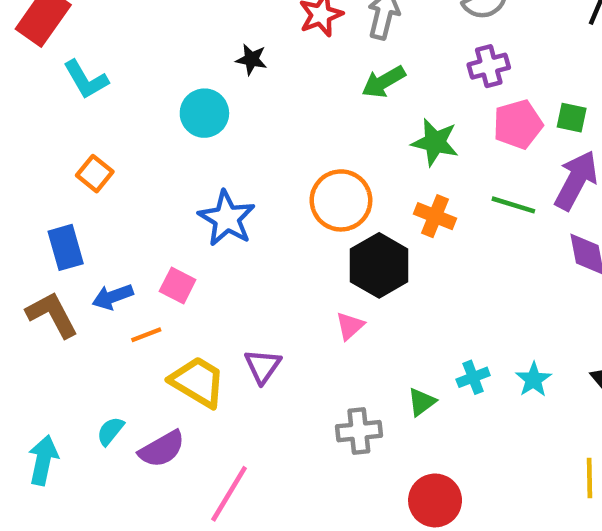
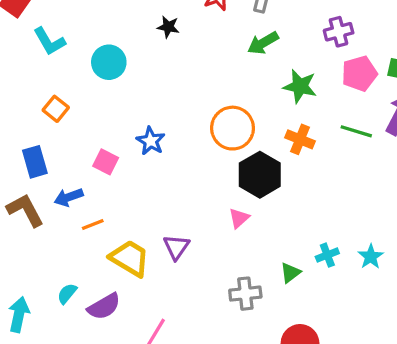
cyan circle: (204, 113) -> (109, 62), moved
blue star: (227, 218) -> (151, 141), size x0.7
pink square: (178, 286) -> (106, 162), moved

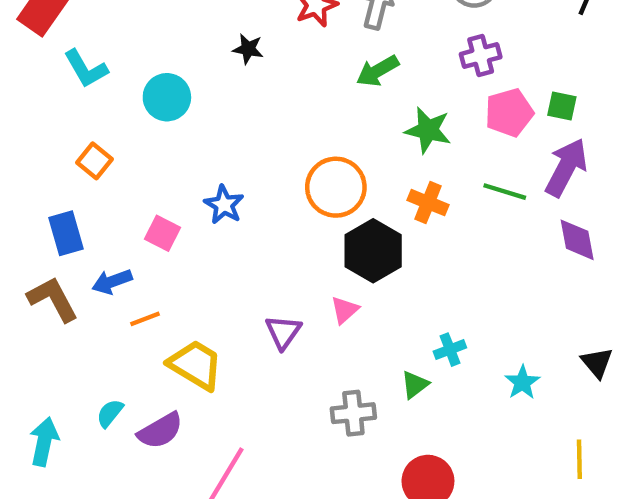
purple triangle: (176, 247) -> (283, 332), moved
cyan cross: (327, 255) -> (450, 350), moved
cyan star: (371, 257) -> (522, 382), moved

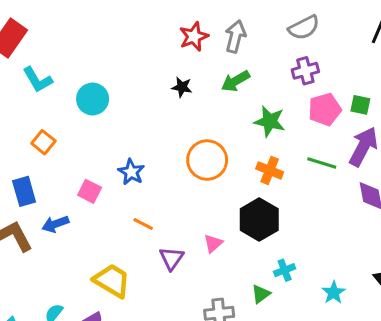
black star: (248, 49) -> (182, 87), moved
black hexagon: (373, 251) -> (259, 220), moved
orange line: (145, 319) -> (143, 224), moved, turned 48

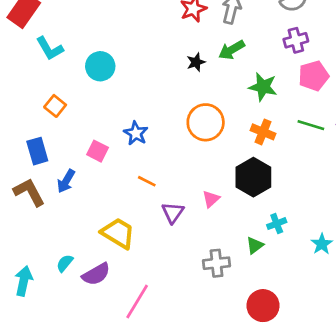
black star: (182, 87) -> (196, 62), moved, turned -30
blue arrow: (55, 224) -> (66, 181), turned -40

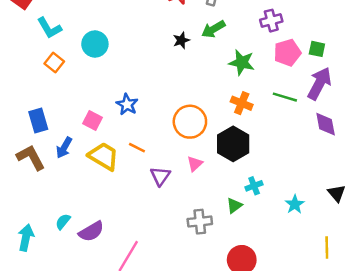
orange square: (55, 106) -> (54, 63), moved
orange circle: (206, 122) -> (190, 122), moved
yellow trapezoid: (118, 233) -> (104, 156), moved

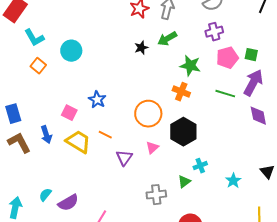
orange cross: (242, 103) -> (181, 92), moved
blue rectangle: (38, 120) -> (13, 114), moved
blue arrow: (64, 148) -> (46, 135), turned -48

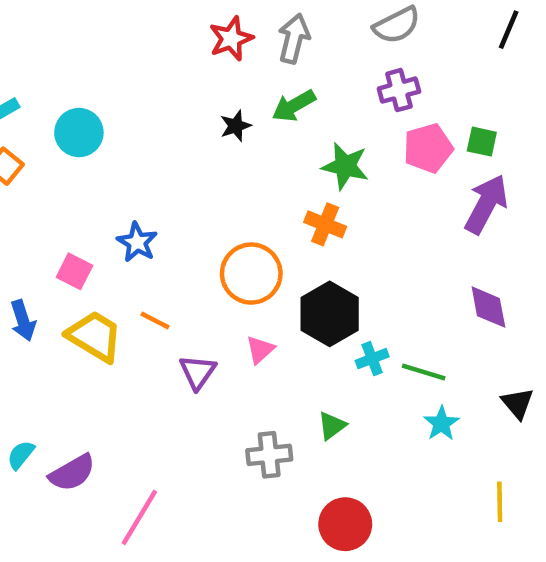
green line: (225, 94) -> (424, 372), moved
purple diamond: (258, 116) -> (488, 307), moved
cyan cross: (200, 166) -> (372, 359), moved

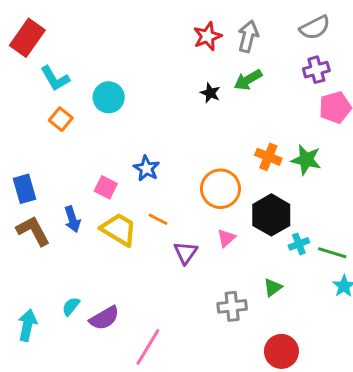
black star: (236, 126) -> (210, 93), turned -30
green star: (345, 166) -> (306, 160), moved

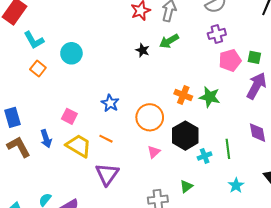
blue star: (146, 168) -> (110, 103), moved
purple triangle: (186, 253) -> (107, 174), moved, size x1.4
green line: (332, 253) -> (228, 149), moved, turned 66

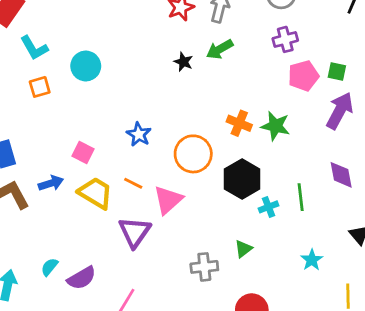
orange square: (38, 69) -> (40, 87), turned 35
blue arrow: (46, 139) -> (51, 183), turned -90
pink triangle: (154, 152) -> (168, 200), moved, size x1.6
cyan star: (236, 185) -> (312, 260), moved

